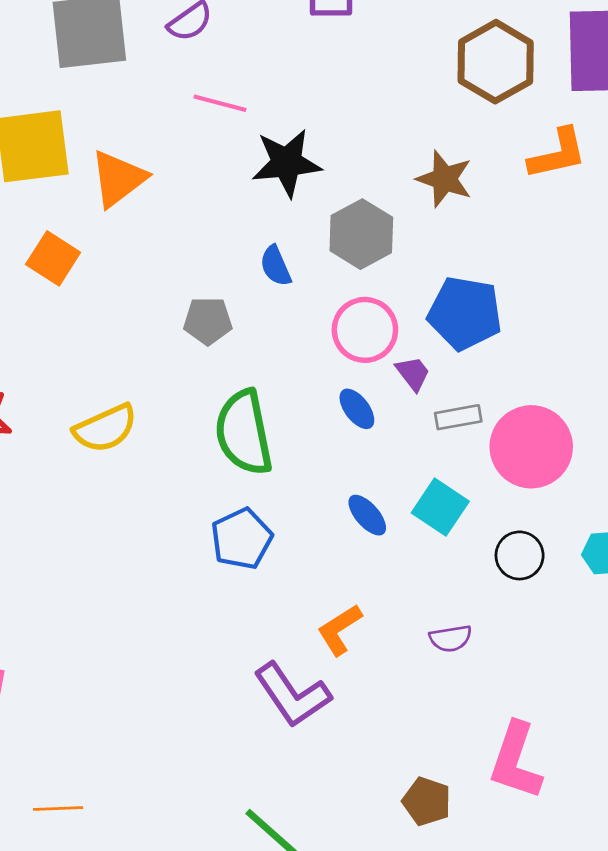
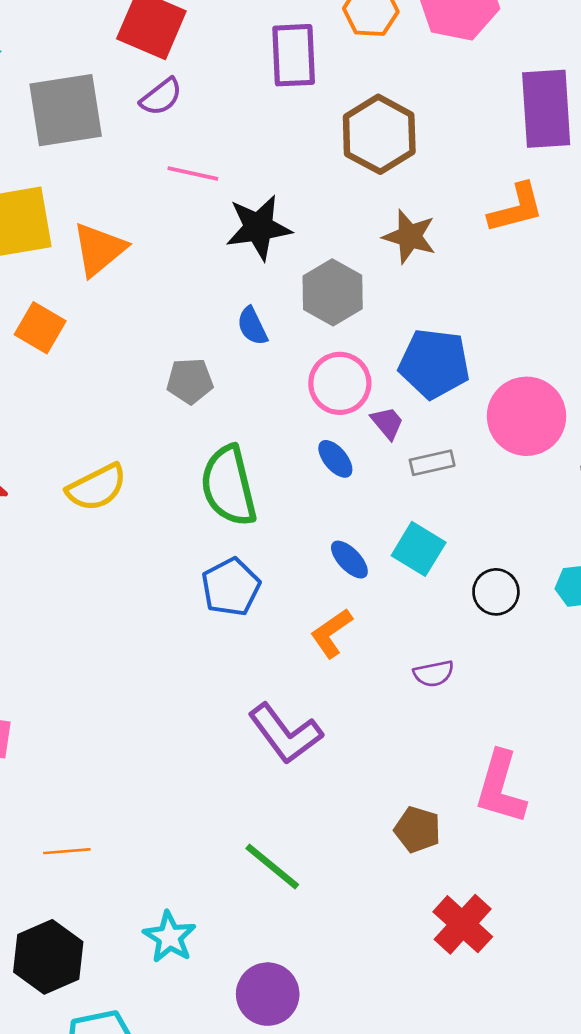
brown hexagon: (496, 62) -> (379, 134), moved
pink circle: (531, 447) -> (527, 416), moved
orange L-shape: (339, 630) -> (331, 633), moved

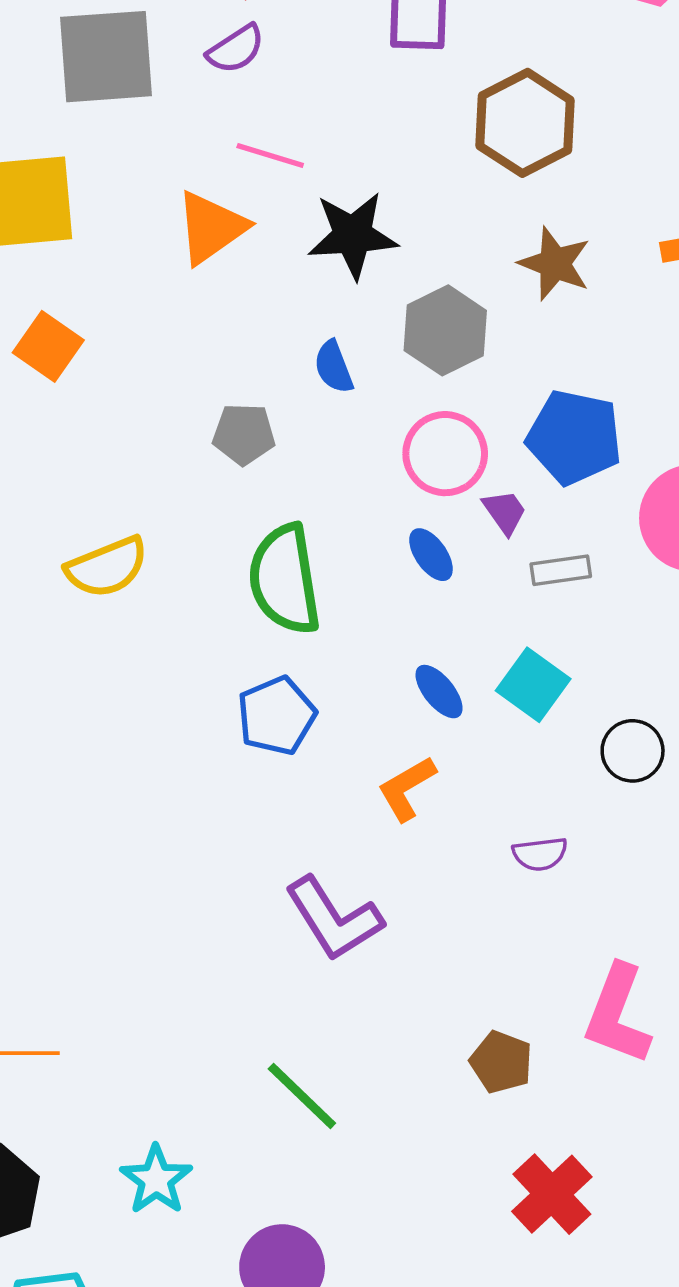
orange triangle: (99, 249) -> (211, 228), moved

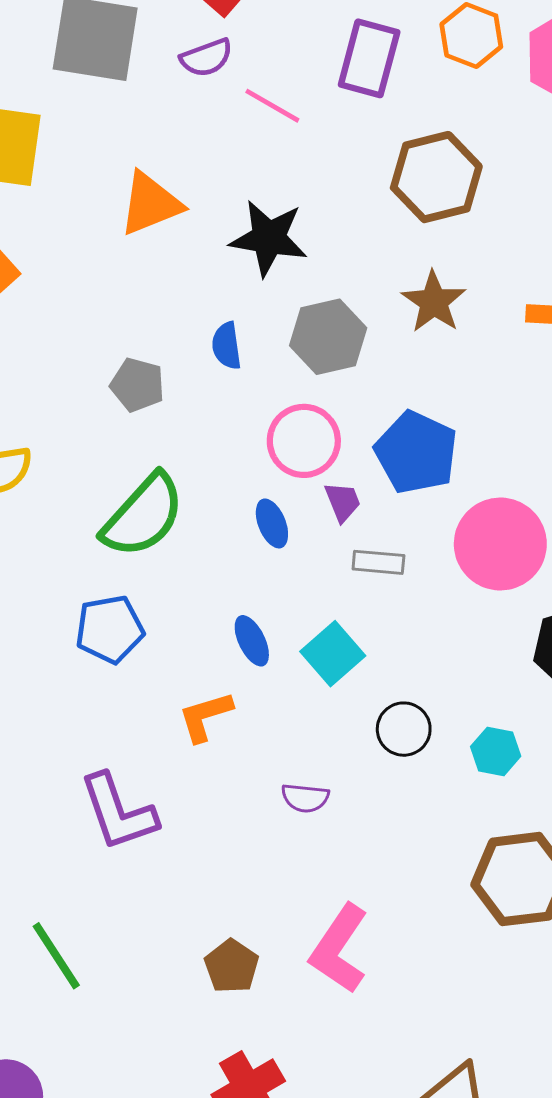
pink line: (270, 155) -> (272, 106), moved
green semicircle: (285, 579) -> (143, 516), turned -142

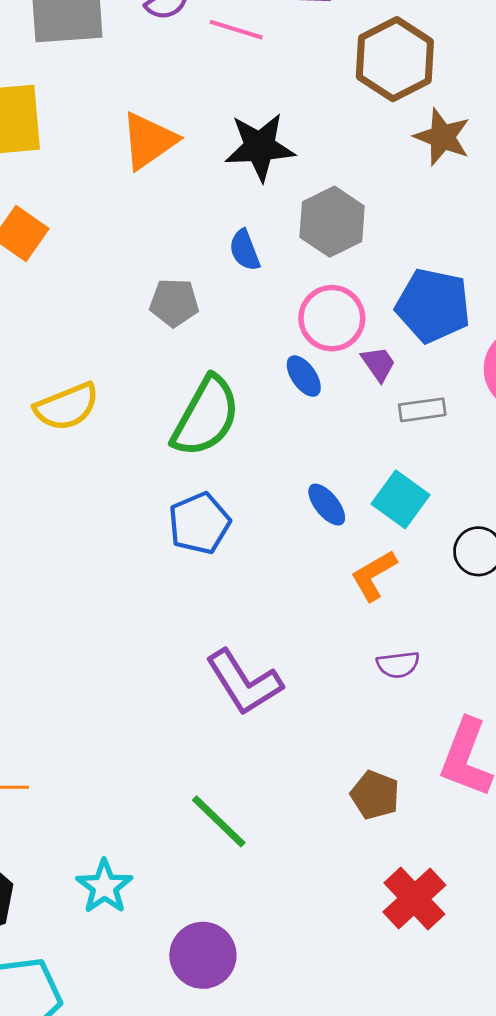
brown star: (434, 302) -> (442, 137), moved
blue ellipse: (272, 523) -> (304, 376), moved
orange L-shape: (205, 716) -> (374, 575), moved
purple semicircle: (305, 798) -> (398, 665), moved

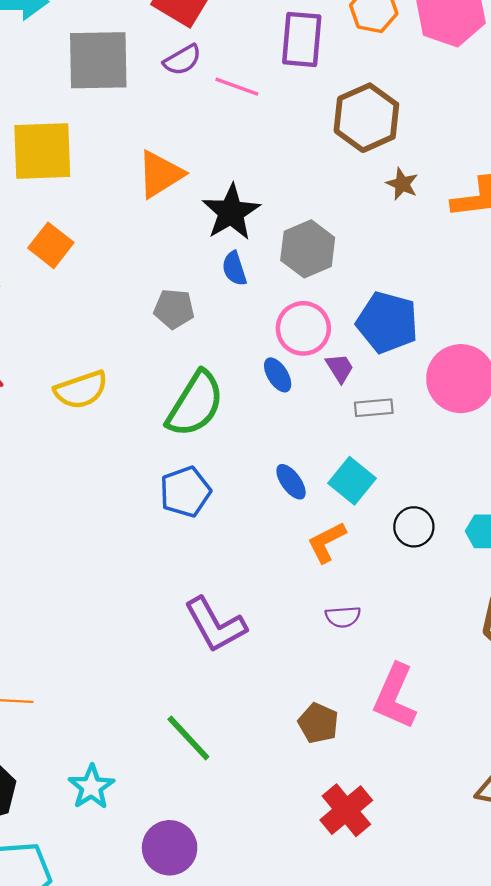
brown star: (442, 137) -> (402, 184), size x0.7
black star: (260, 147) -> (231, 212), moved, turned -30

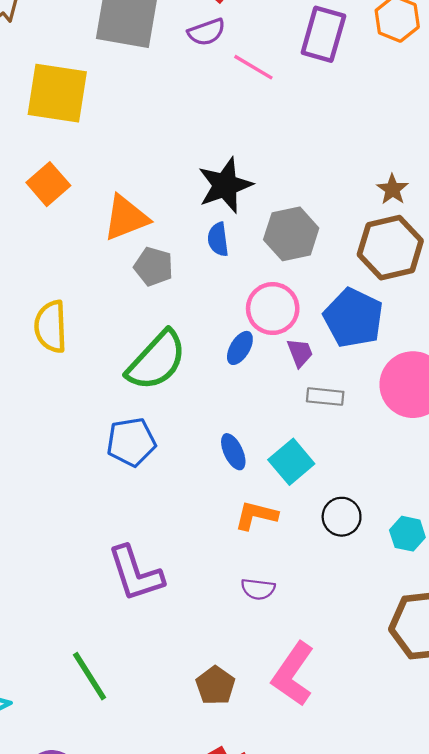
brown hexagon: (366, 118) -> (390, 248), moved
orange triangle: (160, 174) -> (126, 218), moved
blue ellipse: (278, 375) -> (240, 348), turned 52
yellow semicircle: (81, 390) -> (51, 327), turned 96
orange L-shape: (327, 542) -> (256, 515), turned 30

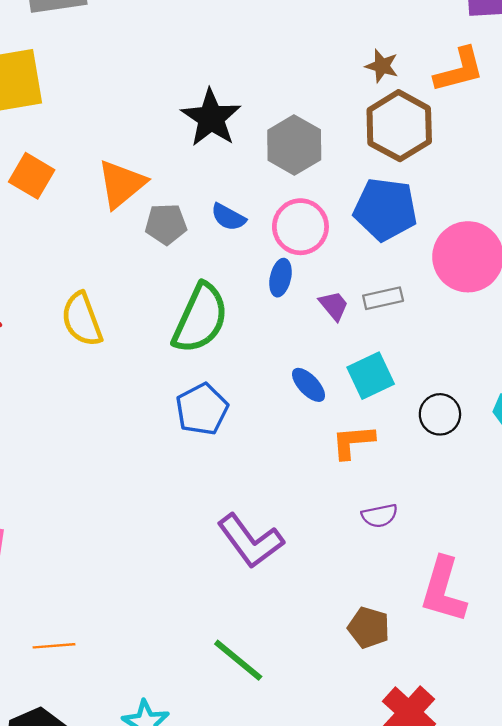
blue semicircle: (218, 239) -> (228, 217), moved, turned -36
purple trapezoid: (300, 353) -> (334, 306), moved
cyan square: (291, 462) -> (371, 376), turned 33

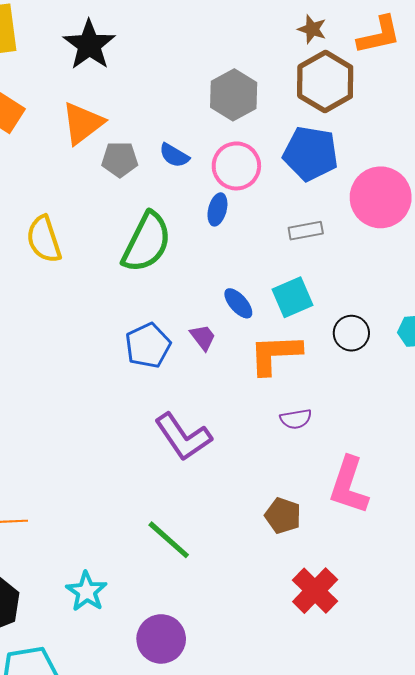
black star: (211, 118) -> (89, 45), moved
purple trapezoid: (334, 306) -> (203, 337), moved
blue pentagon: (202, 409) -> (148, 346), moved
orange L-shape: (353, 442) -> (275, 354), size x1.4

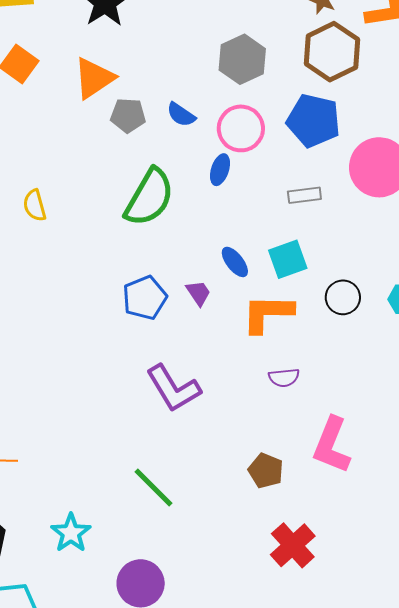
yellow semicircle: (44, 239) -> (35, 205), moved, size x0.7

